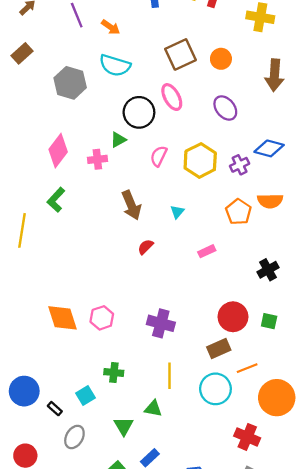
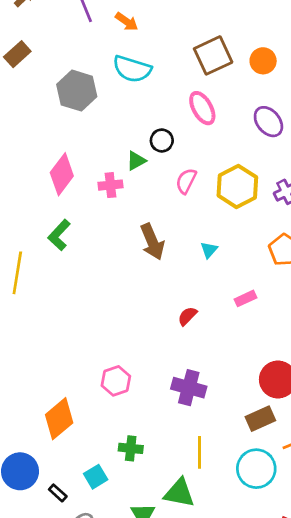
black circle: (139, 112) -> (162, 140), moved, size x0.6
red semicircle: (146, 247) -> (187, 316), moved
orange diamond: (62, 318) -> (59, 419), moved, turned 68
green triangle: (153, 409) -> (179, 493), size x1.4

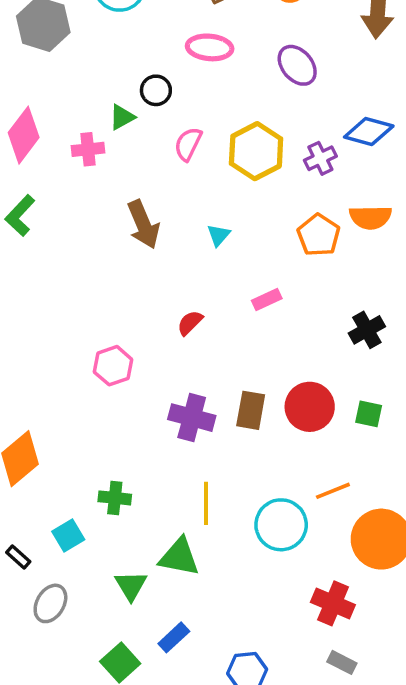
pink ellipse: (202, 108) -> (210, 47), turned -56
pink hexagon: (116, 381) -> (113, 366), moved
brown rectangle: (260, 419) -> (251, 410), moved, turned -56

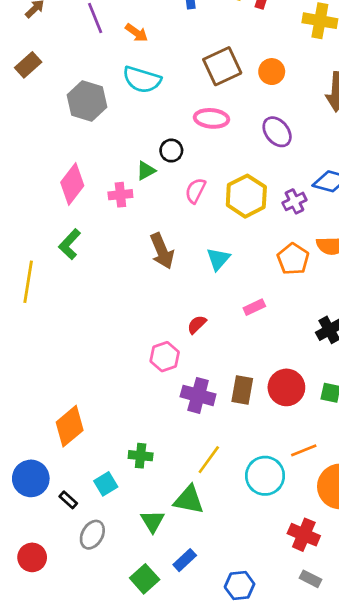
cyan triangle: (219, 235) -> (218, 259), size x1.4
pink hexagon: (113, 366) -> (165, 357), moved
yellow line: (206, 503) -> (209, 460), turned 36

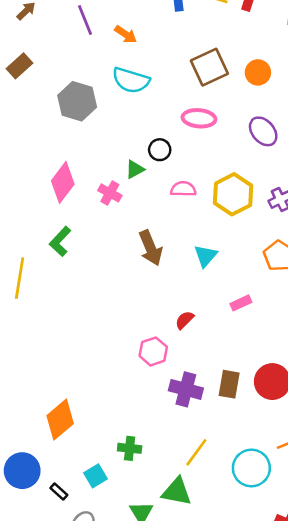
pink semicircle: (195, 191) -> (183, 189), turned 65
pink cross: (120, 195) -> (110, 193), turned 35

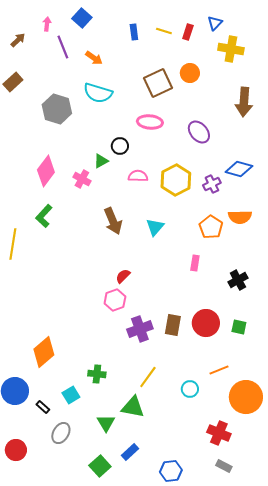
orange circle: (258, 72) -> (190, 73), moved
pink rectangle: (241, 303) -> (195, 263), moved, turned -56
red semicircle: (185, 320) -> (123, 276), moved
purple cross: (186, 389) -> (140, 329), turned -35
cyan circle: (251, 468) -> (190, 389), size x0.6

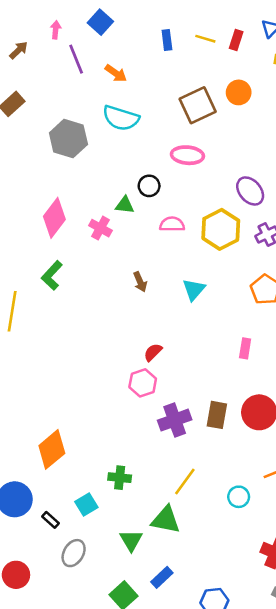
purple ellipse: (199, 132) -> (250, 191), moved
green triangle: (101, 161) -> (125, 205), turned 35
brown arrow: (113, 221) -> (140, 282), size x0.6
pink rectangle: (195, 263) -> (245, 348), moved

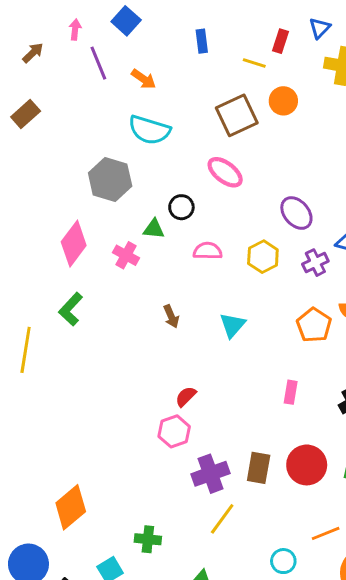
yellow line: (205, 39) -> (254, 63), moved
gray hexagon: (68, 139) -> (110, 180), moved
pink ellipse: (187, 155) -> (225, 172), turned 32
yellow hexagon: (221, 229) -> (263, 257), size x0.7
yellow line: (185, 481) -> (222, 519), moved

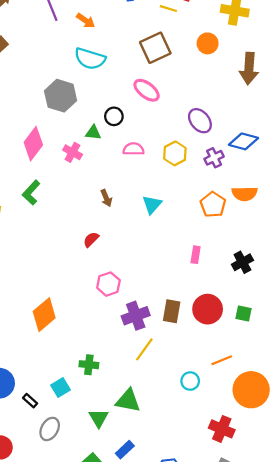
orange circle: (283, 101) -> (208, 43), moved
red semicircle: (186, 397) -> (91, 239), moved
orange diamond: (71, 507) -> (44, 315), moved

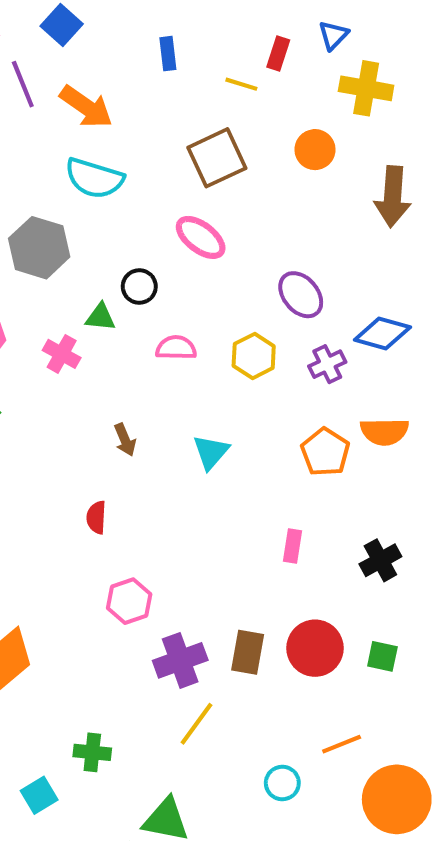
orange arrow: (86, 21) -> (86, 107), size x1.5
red semicircle: (91, 239) -> (96, 517), turned -42

